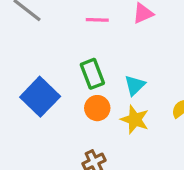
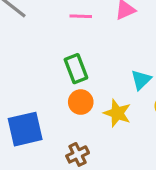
cyan triangle: (135, 85) -> (141, 80), moved
blue square: (40, 97) -> (25, 129), moved, turned 33

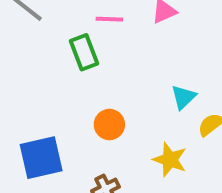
green rectangle: (76, 69) -> (84, 52), moved
yellow star: (117, 113) -> (170, 160), moved

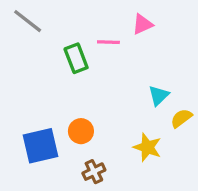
pink line: (109, 19) -> (108, 42), moved
orange circle: (109, 125) -> (81, 131), moved

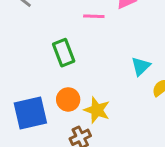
green rectangle: (76, 58) -> (64, 53), moved
yellow star: (147, 147) -> (97, 110), moved

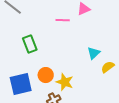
green rectangle: (64, 53) -> (30, 44), moved

